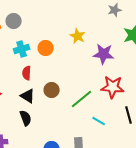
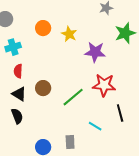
orange circle: (46, 48) -> (43, 28), moved
cyan line: (99, 121) -> (95, 126), moved

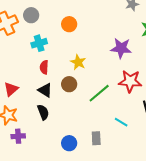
yellow star: (69, 34) -> (78, 62), moved

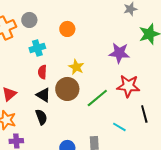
brown circle: (69, 84) -> (67, 89), size x1.5

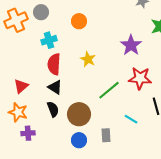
purple star: (119, 53) -> (131, 45), turned 30
red semicircle: (42, 72) -> (54, 64), size x1.5
brown circle: (67, 89) -> (79, 114), moved

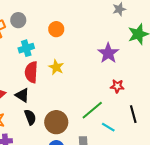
yellow star: (88, 59) -> (56, 67), moved
red star: (140, 78) -> (117, 86), size x0.6
black triangle: (55, 87) -> (22, 95), moved
green line: (109, 90) -> (92, 110), moved

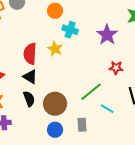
cyan cross: (26, 48) -> (70, 30), moved, turned 35
black triangle: (22, 95) -> (30, 77), moved

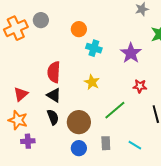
yellow star: (55, 49) -> (92, 82), moved
cyan line: (107, 109) -> (135, 145), moved

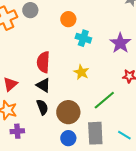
gray rectangle: (106, 143) -> (95, 133), size x1.6

